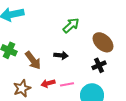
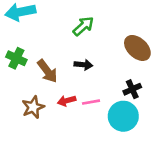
green arrow: (71, 25) -> (83, 26), moved
black cross: (99, 65) -> (132, 89), moved

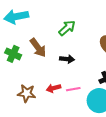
brown arrow: (47, 71) -> (38, 48), moved
brown star: (33, 107) -> (27, 93), turned 30

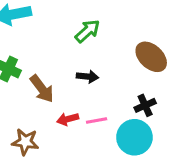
brown arrow: (38, 48) -> (42, 89), moved
brown star: (27, 93) -> (25, 142), moved

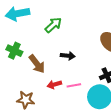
green arrow: (87, 31) -> (53, 25), moved

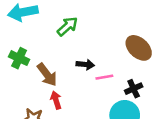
red arrow: (54, 84) -> (56, 100), moved, turned 88
pink line: (74, 85) -> (104, 77), moved

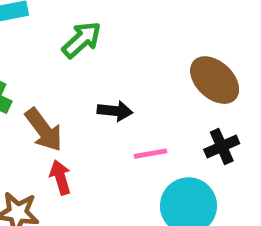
pink line: (104, 77) -> (151, 154), moved
black cross: (134, 89) -> (222, 146), moved

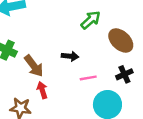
green arrow: (82, 40) -> (91, 20), moved

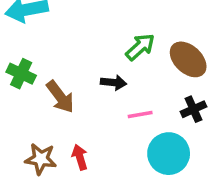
green arrow: (91, 20) -> (140, 47), moved
red arrow: (42, 90) -> (80, 157), moved

